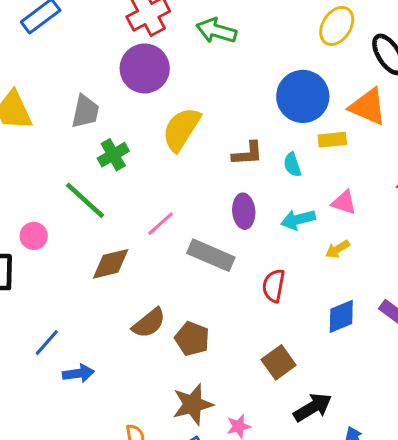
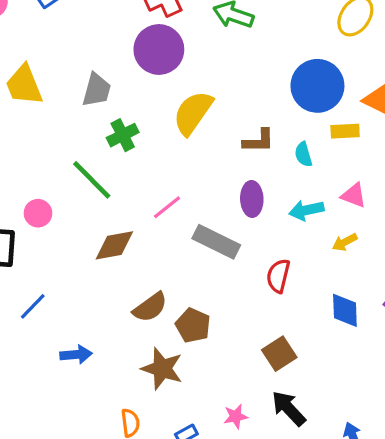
blue diamond: (341, 316) -> (345, 310), turned -72
blue line: (47, 343) -> (33, 306), moved
brown star: (193, 404) -> (162, 369), moved, turned 30
black arrow: (313, 407) -> (289, 408), moved, turned -105

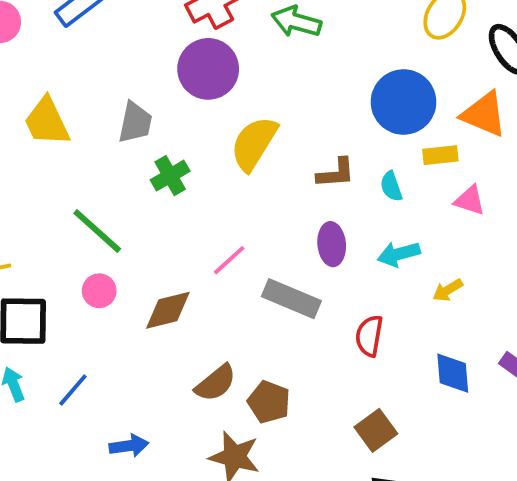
green line: (92, 180) -> (97, 231), moved
pink triangle: (354, 195) -> (470, 200), moved
pink circle: (38, 213) -> (99, 291), moved

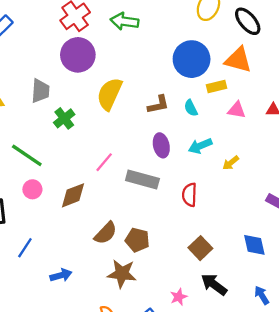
blue diamond: (453, 373) -> (254, 245), moved

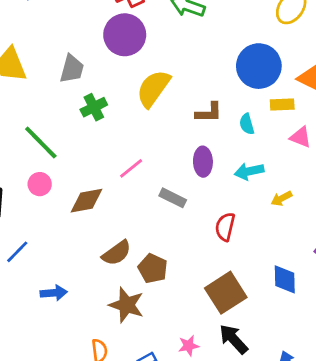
gray rectangle: (142, 179) -> (173, 198), size x0.7
blue diamond: (254, 245) -> (285, 279), moved
brown square: (200, 248) -> (226, 293), size x1.4

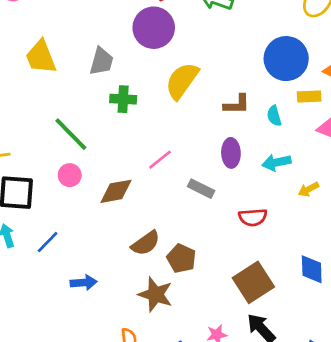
green cross: (94, 107) -> (123, 99), turned 30
red semicircle: (225, 227) -> (253, 217), turned -108

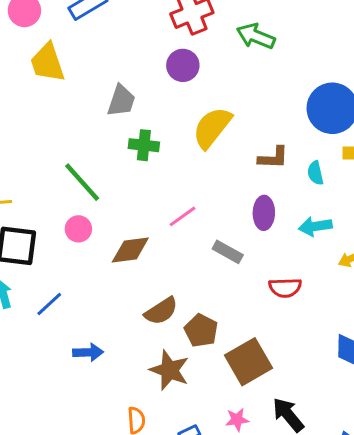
purple circle: (154, 28) -> (183, 65), size x0.7
yellow trapezoid: (41, 57) -> (47, 63), moved
brown square: (253, 282) -> (248, 362), moved

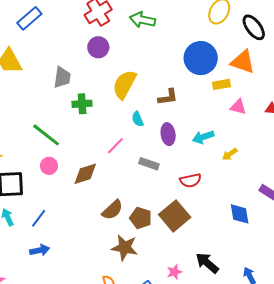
cyan semicircle: (315, 173) -> (138, 119), moved
blue arrow: (88, 352) -> (40, 250), moved
brown square: (248, 362) -> (175, 216), moved

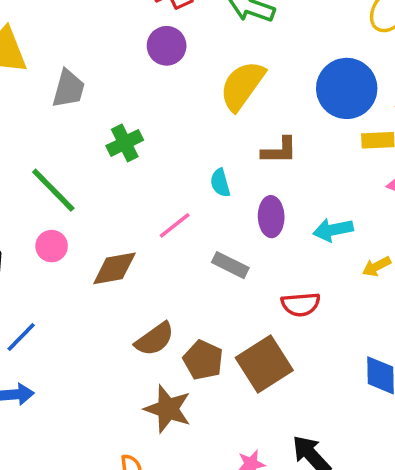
gray trapezoid: (62, 77) -> (69, 89), moved
yellow semicircle: (124, 84) -> (242, 86), moved
green cross: (82, 104) -> (125, 143), turned -30

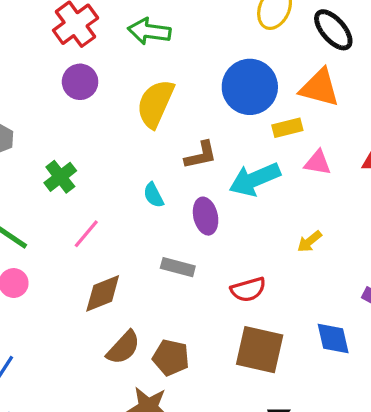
pink line: (175, 225) -> (86, 234), moved
cyan arrow: (333, 230) -> (255, 179), moved, size x1.4
brown diamond: (114, 268) -> (103, 293), moved
brown square: (264, 364) -> (260, 350), moved, turned -33

